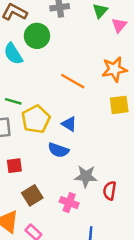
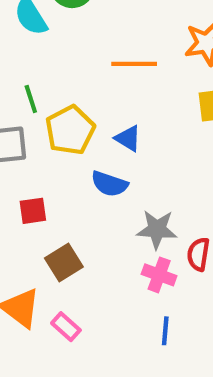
orange line: (73, 81) -> (134, 64), turned -30
green line: (13, 101) -> (31, 99), turned 56
pink cross: (69, 203) -> (159, 275), moved

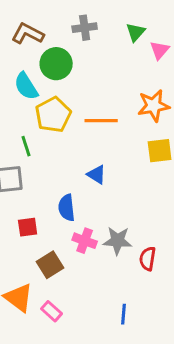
yellow pentagon: (70, 130) -> (53, 115), moved
blue semicircle: (109, 184) -> (67, 208), moved, turned 65
pink cross: (159, 275) -> (85, 241), moved

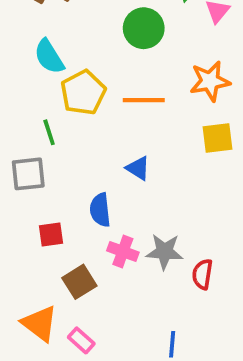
green circle: (56, 64) -> (144, 28), moved

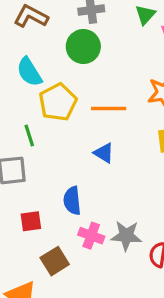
green circle: (144, 28) -> (83, 47), moved
blue triangle: (138, 168) -> (104, 153), moved

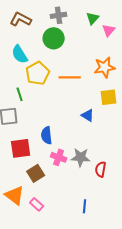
blue triangle: (104, 153) -> (88, 115), moved
red square: (31, 221) -> (21, 148), size x1.5

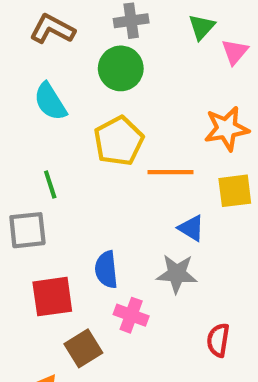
yellow pentagon: (38, 73) -> (119, 141), moved
orange line: (70, 77) -> (170, 172), moved
gray star: (81, 157) -> (177, 274), moved

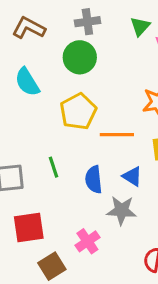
green line: (50, 185) -> (53, 167), moved
blue semicircle: (106, 270) -> (94, 179), moved
pink cross: (131, 315) -> (87, 241), turned 35

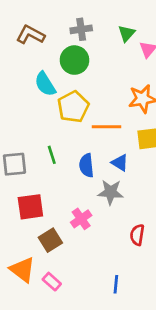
cyan semicircle: (27, 82) -> (45, 84), moved

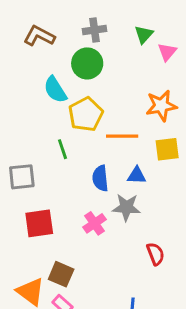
green line: (52, 155) -> (62, 149), moved
blue triangle: (120, 163) -> (137, 175), turned -30
pink cross: (81, 219) -> (94, 223), moved
red semicircle: (137, 235) -> (156, 254), turned 150
brown square: (50, 240) -> (61, 274), moved, turned -35

